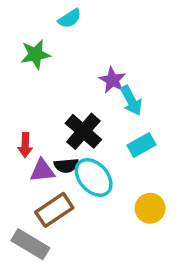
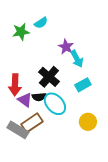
cyan semicircle: (70, 18) -> (41, 23), moved
red arrow: (25, 145) -> (15, 85), size x1.5
purple triangle: (42, 171) -> (25, 100), turned 42
gray rectangle: (30, 244) -> (18, 130), moved

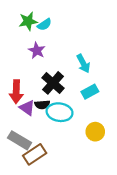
green star: (21, 32) -> (28, 21), moved
purple star: (66, 47) -> (37, 50), moved
cyan ellipse: (55, 104) -> (60, 112), turned -40
brown rectangle: (32, 123) -> (35, 154), moved

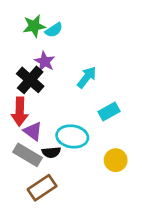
cyan arrow: (83, 63) -> (87, 77), moved, turned -114
black cross: (53, 83) -> (30, 80), moved
black semicircle: (42, 105) -> (51, 152), moved
gray rectangle: (19, 140) -> (28, 155), moved

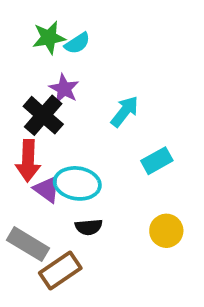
cyan ellipse: (72, 136) -> (77, 183), moved
black semicircle: (51, 152) -> (89, 227), moved
gray rectangle: (28, 155) -> (28, 244), moved

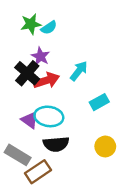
red arrow: (28, 161) -> (46, 80), moved, turned -110
black semicircle: (89, 227) -> (56, 144), size x1.5

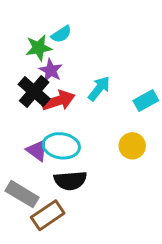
green star: (31, 24) -> (39, 48), moved
cyan rectangle: (99, 102) -> (146, 101), moved
yellow circle: (105, 146) -> (132, 146), moved

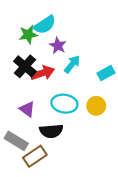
cyan semicircle: (61, 34) -> (45, 25), size x1.5
purple star: (51, 70) -> (58, 46), moved
cyan ellipse: (61, 146) -> (64, 104), moved

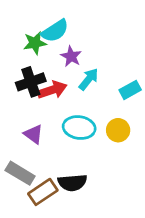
black cross: (25, 66) -> (31, 82), turned 30
black semicircle: (51, 131) -> (72, 183), moved

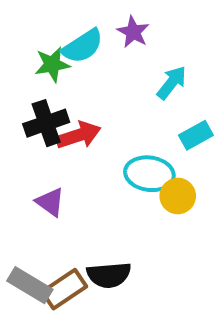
purple star: (71, 56) -> (133, 32), moved
cyan arrow: (89, 79) -> (172, 83), moved
cyan ellipse: (79, 128) -> (149, 174), moved
gray rectangle: (20, 173) -> (30, 285), moved

